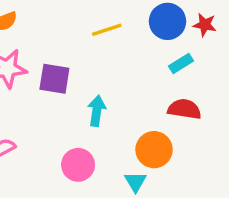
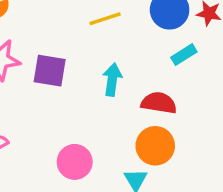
red semicircle: (184, 109) -> (159, 103), moved
cyan arrow: (97, 111) -> (112, 80), moved

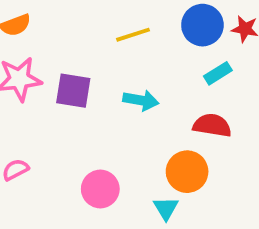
cyan arrow: (112, 80) -> (141, 100), turned 92
red semicircle: (159, 103) -> (212, 125), moved

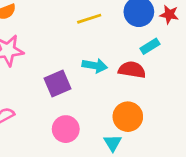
purple square: (73, 91) -> (57, 84), moved, turned -32
red semicircle: (212, 125) -> (132, 70), moved

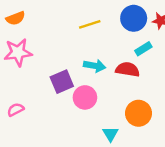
orange circle: (128, 117) -> (139, 113), moved
pink circle: (66, 129) -> (85, 97), moved

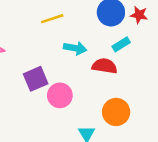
yellow line: (90, 24) -> (52, 19), moved
cyan arrow: (95, 66) -> (75, 48), moved

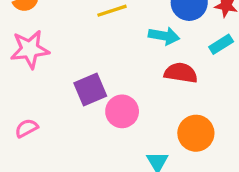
cyan rectangle: (121, 44) -> (221, 44), moved
cyan arrow: (75, 48) -> (164, 36), moved

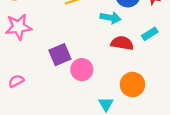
cyan rectangle: (221, 44) -> (150, 34), moved

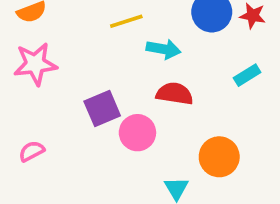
cyan arrow: (111, 18) -> (163, 49), moved
red semicircle: (122, 43) -> (175, 94), moved

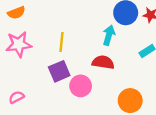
yellow line: (126, 21) -> (61, 42), moved, turned -66
cyan arrow: (163, 49) -> (109, 35), moved, turned -84

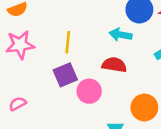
cyan arrow: (109, 35) -> (121, 35), turned -96

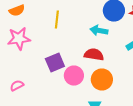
yellow line: (68, 42) -> (57, 20), moved
orange circle: (144, 108) -> (102, 80), moved

